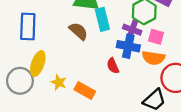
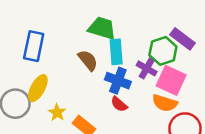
pink square: (156, 37) -> (171, 80), size x1.6
blue cross: (128, 46) -> (118, 81), moved
red semicircle: (113, 66) -> (119, 104), turned -35

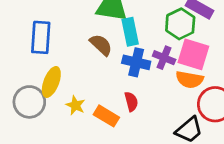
purple cross: (147, 68) -> (164, 58), moved
red semicircle: (119, 104) -> (131, 102), moved, turned -138

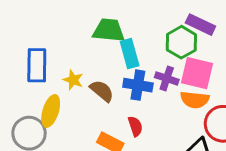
brown semicircle: (101, 45) -> (102, 91), moved
yellow star: (75, 105) -> (73, 80), moved

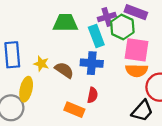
cyan rectangle: (130, 54) -> (96, 36), moved
purple cross: (167, 78) -> (107, 17), moved, turned -30
red semicircle: (135, 126) -> (93, 95), turned 35

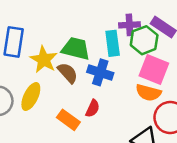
green trapezoid: (65, 23) -> (76, 49), moved
yellow star: (41, 64) -> (44, 60), size x1.5
yellow ellipse: (26, 89) -> (31, 97), moved

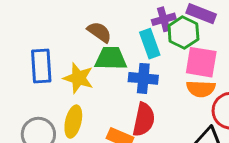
brown semicircle: (68, 73) -> (99, 32), moved
red semicircle: (93, 108) -> (144, 120), size x1.6

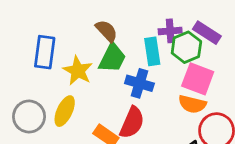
green trapezoid: (111, 58) -> (112, 58), turned 104

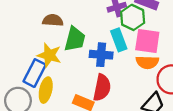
brown semicircle: (106, 31) -> (53, 20), moved, turned -30
cyan rectangle: (152, 51) -> (119, 40), moved
blue rectangle: (45, 52) -> (35, 73), moved, turned 32

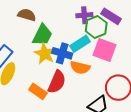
cyan rectangle: (119, 40) -> (80, 44), turned 66
yellow star: (49, 55) -> (45, 54), moved
orange semicircle: (147, 62) -> (80, 67), moved

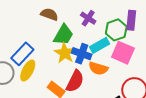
purple cross: (84, 15) -> (88, 18), moved, turned 35
purple rectangle: (111, 16) -> (131, 20), turned 60

